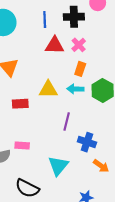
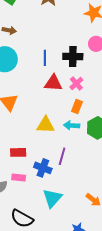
red rectangle: (20, 104) -> (18, 152), moved
blue cross: (87, 142) -> (43, 168), moved

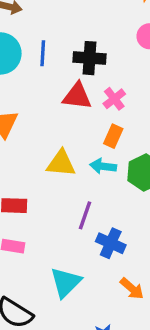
black cross: (73, 56) -> (89, 58), moved
blue line: (45, 58) -> (43, 53), moved
blue cross: (43, 168) -> (111, 243), moved

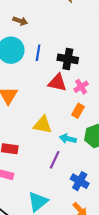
cyan arrow: (103, 166) -> (68, 139), moved
blue cross: (111, 243) -> (80, 181), moved

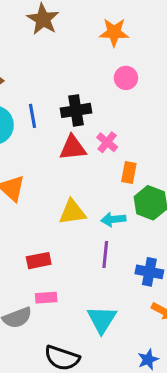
orange rectangle: (78, 111) -> (129, 172), moved

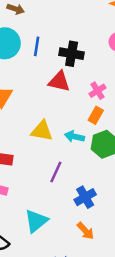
pink cross: (107, 142) -> (98, 91), moved
cyan arrow: (113, 219) -> (75, 137), moved
blue cross: (149, 272) -> (85, 197), turned 30

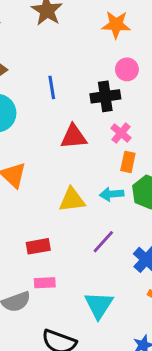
blue line: (37, 46) -> (52, 87), moved
black cross: (72, 54) -> (105, 96), moved
purple line: (56, 172) -> (103, 242), turned 35

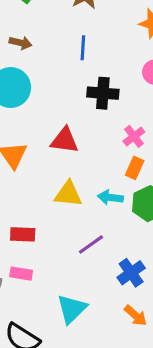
blue line: (52, 87) -> (83, 48), moved
black cross: (105, 96) -> (103, 93), moved
red triangle: (74, 137) -> (65, 140), moved

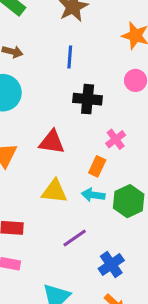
orange rectangle: (135, 168) -> (97, 166), moved

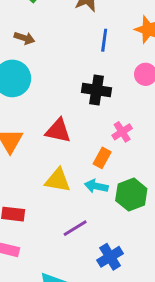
blue line: (70, 57) -> (104, 40), moved

